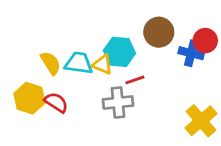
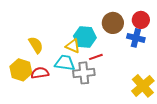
red circle: (205, 41) -> (141, 20), moved
cyan trapezoid: (79, 63) -> (65, 63), moved
red semicircle: (56, 102) -> (40, 73), turned -42

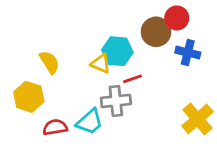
red circle: (141, 20) -> (177, 18), moved
cyan trapezoid: (65, 63) -> (90, 122), moved, turned 130
red semicircle: (40, 73) -> (55, 127), moved

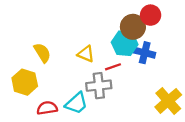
cyan hexagon: (117, 51) -> (125, 43), moved
blue cross: (188, 53) -> (145, 53), moved

